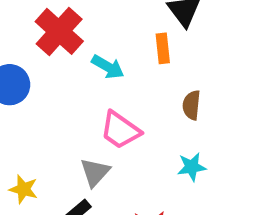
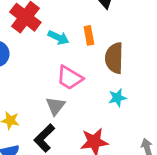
orange rectangle: (163, 48) -> (89, 35), moved
brown semicircle: (192, 105) -> (114, 58), size x1.6

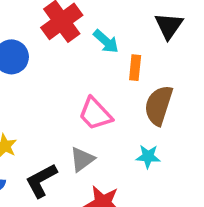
cyan arrow: (58, 38) -> (106, 41), moved
gray triangle: (55, 106) -> (82, 159), moved

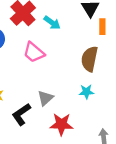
orange rectangle: (135, 68) -> (102, 27), moved
pink trapezoid: (95, 114) -> (34, 52), moved

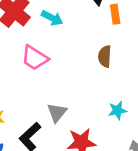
brown semicircle: (89, 59) -> (105, 56), size x0.7
cyan star: (86, 92) -> (117, 110), moved

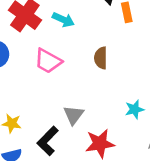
brown semicircle: (105, 56) -> (101, 58), moved

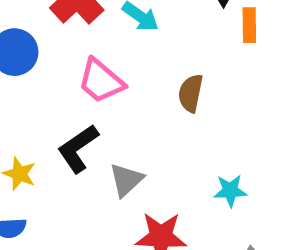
black L-shape: (48, 141) -> (78, 149), moved

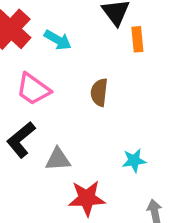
gray triangle: (126, 180) -> (58, 159), turned 44

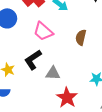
red star: (87, 198) -> (67, 98), turned 30

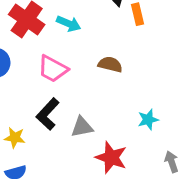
brown semicircle: (81, 37) -> (110, 64), turned 105

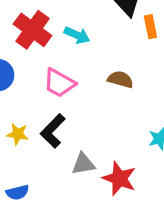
gray triangle: (82, 127) -> (83, 164), moved
yellow star: (15, 138) -> (18, 134), moved

